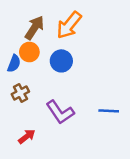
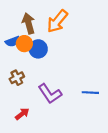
brown arrow: (34, 28) -> (29, 23), turned -48
blue circle: (61, 61) -> (38, 49), moved
blue semicircle: (14, 64) -> (13, 41), moved, turned 48

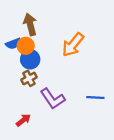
orange arrow: (57, 21) -> (73, 45), moved
blue circle: (38, 49) -> (30, 59), moved
brown cross: (17, 78) -> (29, 78), moved

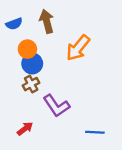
brown arrow: (30, 24) -> (47, 21), moved
blue semicircle: (13, 44) -> (14, 24), moved
blue line: (95, 98) -> (95, 132), moved

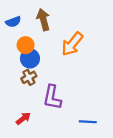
purple L-shape: (56, 106) -> (52, 97), turned 45

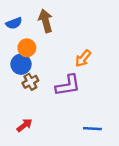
orange arrow: (72, 44) -> (83, 58), moved, size x0.7
blue circle: (30, 58) -> (21, 64), moved
purple L-shape: (52, 97) -> (68, 85), moved, turned -110

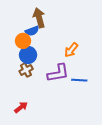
blue semicircle: (14, 23) -> (32, 31), moved
blue circle: (21, 64) -> (28, 55), moved
blue line: (92, 129) -> (79, 80), moved

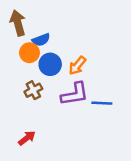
brown arrow: (39, 18) -> (18, 23), moved
orange arrow: (71, 50) -> (77, 66), moved
blue circle: (28, 55) -> (50, 64), moved

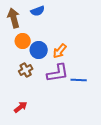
blue semicircle: (41, 40) -> (38, 11), moved

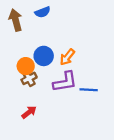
orange circle: (23, 41) -> (26, 66), moved
red arrow: (21, 107) -> (29, 112), moved

